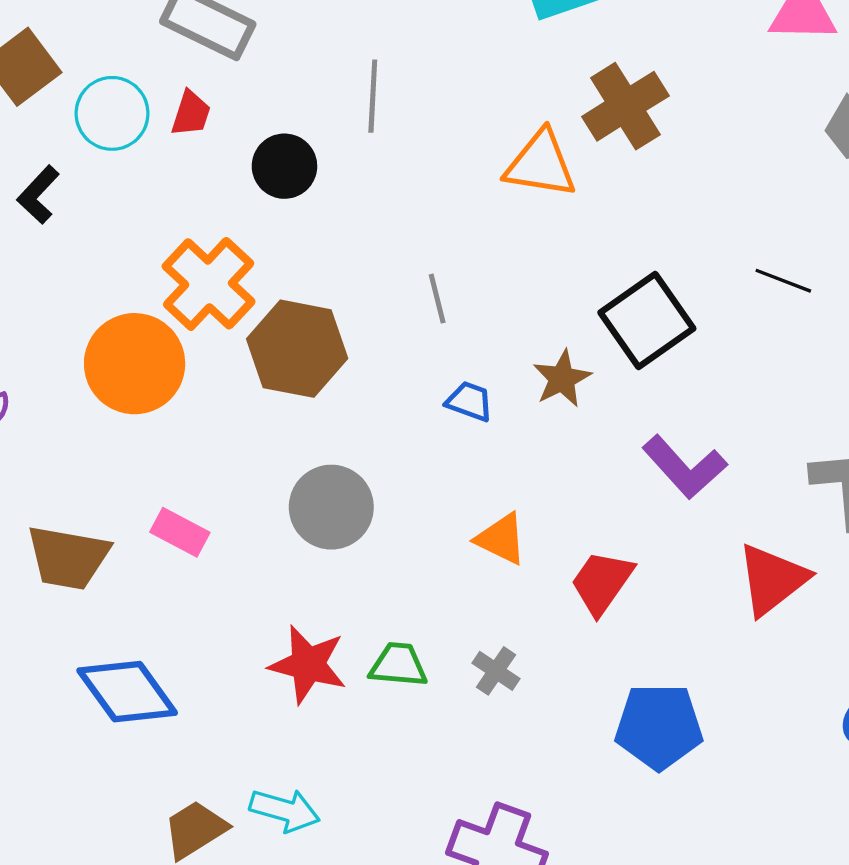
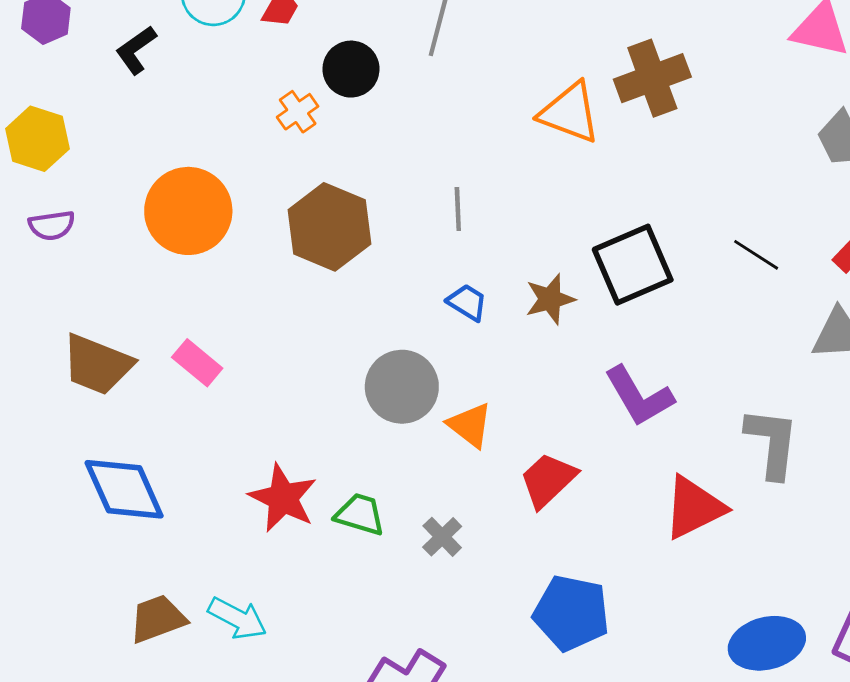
orange cross: (209, 284) -> (298, 112), moved, size x0.5
gray circle: (331, 507) -> (402, 387), moved

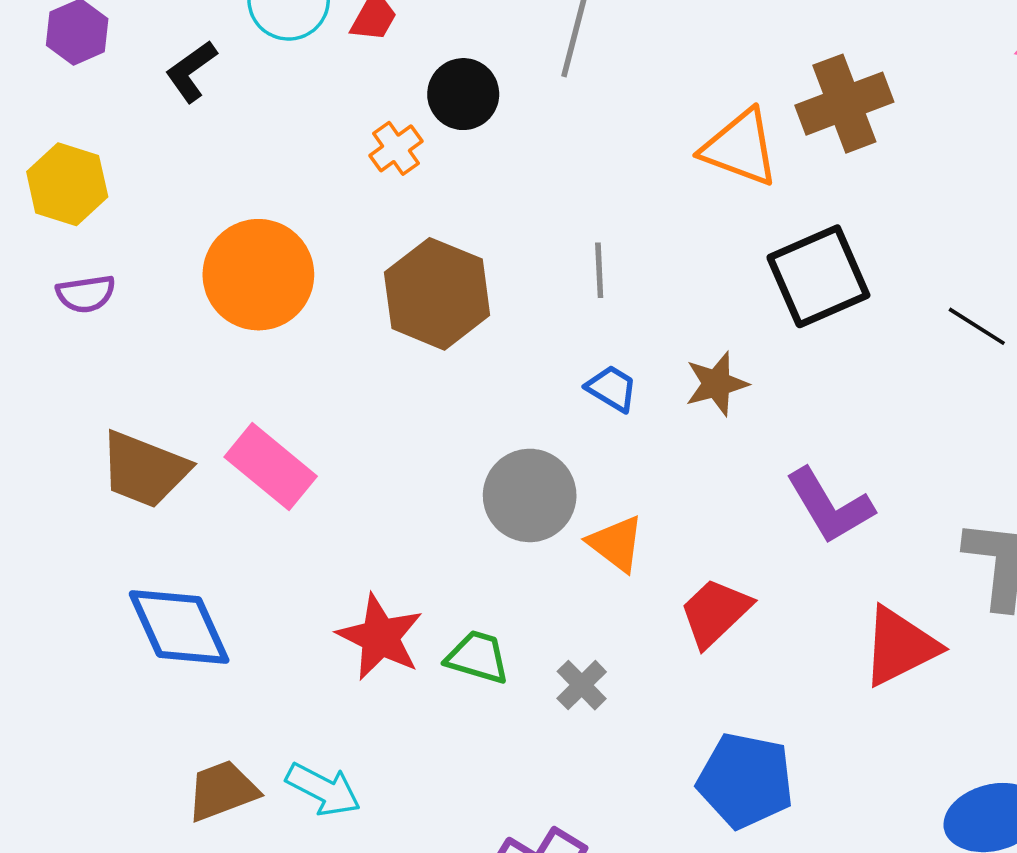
black square: (633, 265) -> (818, 276), moved
pink rectangle: (197, 363) -> (271, 467), size x1.4

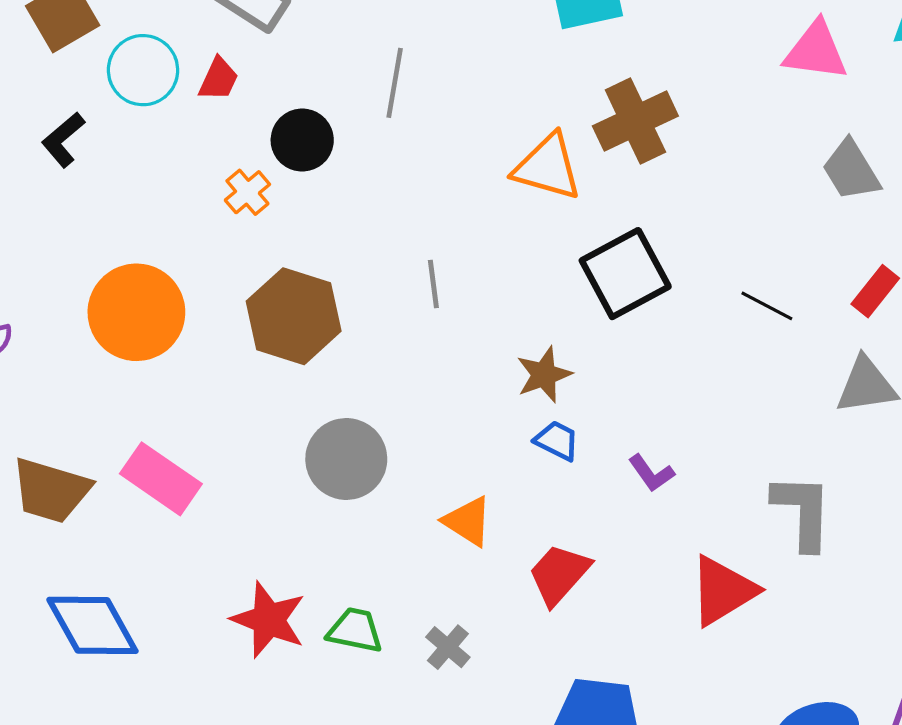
blue trapezoid: (612, 388) -> (557, 441), moved
gray circle: (530, 495) -> (346, 459), moved
purple L-shape: (830, 506) -> (651, 473), size x0.6

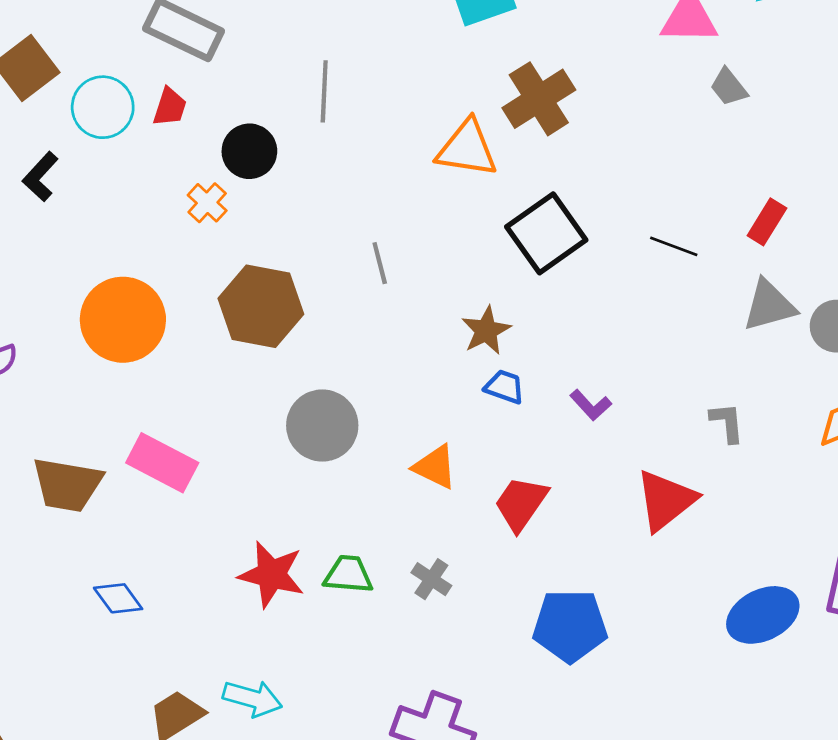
gray trapezoid: (851, 170) -> (729, 87), moved, size x0.7
gray L-shape: (803, 512) -> (727, 423), size x0.6
blue diamond: (92, 625) -> (118, 598), size x0.6

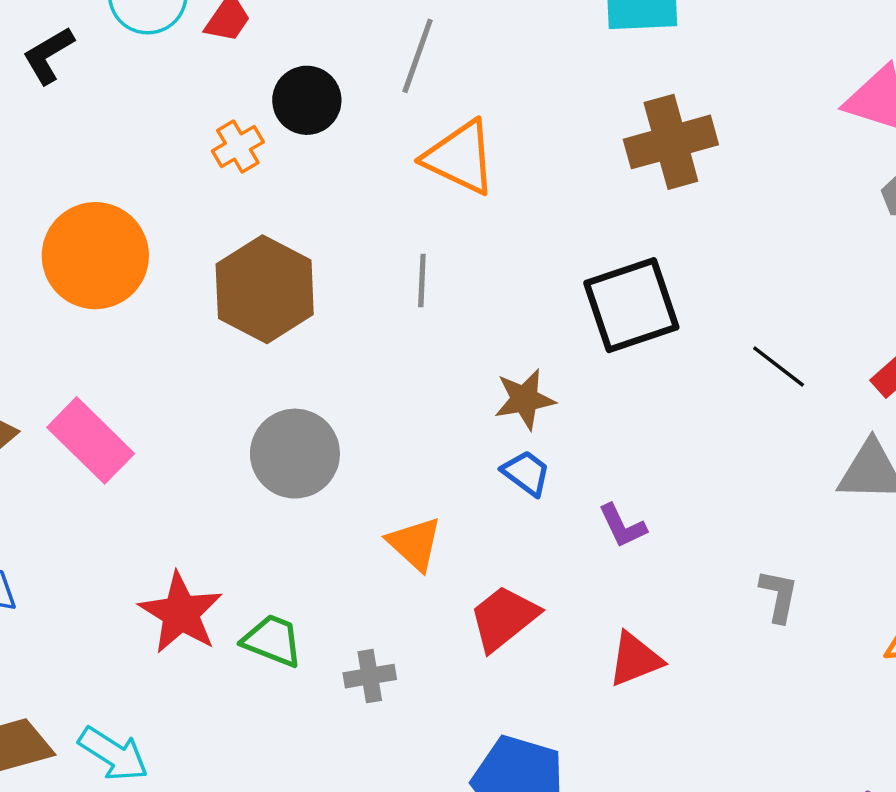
orange triangle: (467, 149) -> (460, 157), moved
red triangle: (666, 500) -> (635, 659), moved, size x0.7
gray cross: (431, 579) -> (370, 676), turned 30

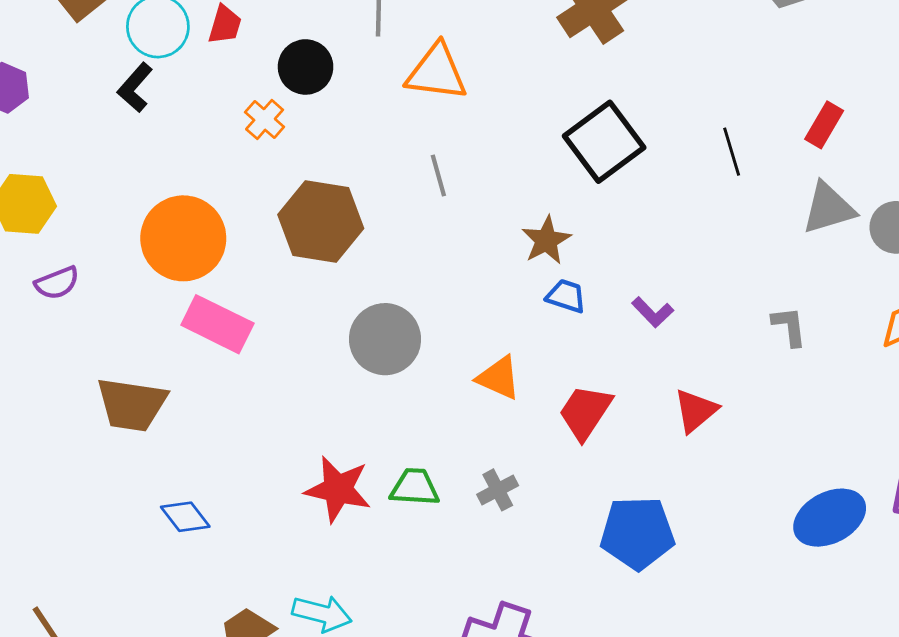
black L-shape: (48, 55) -> (135, 87), moved
black line: (779, 366) -> (732, 152), turned 54
pink rectangle: (91, 440) -> (217, 324), moved

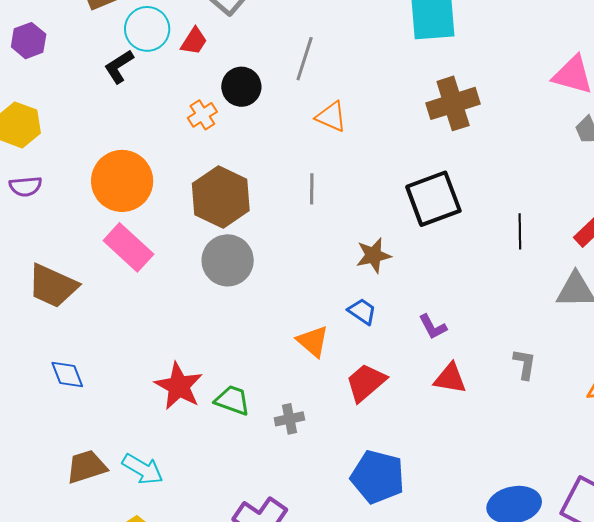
orange triangle: (437, 72) -> (331, 117), size x0.7
blue trapezoid: (566, 296) -> (362, 311), moved
gray circle: (385, 339) -> (228, 260), moved
red triangle: (696, 411) -> (450, 378), moved, turned 33

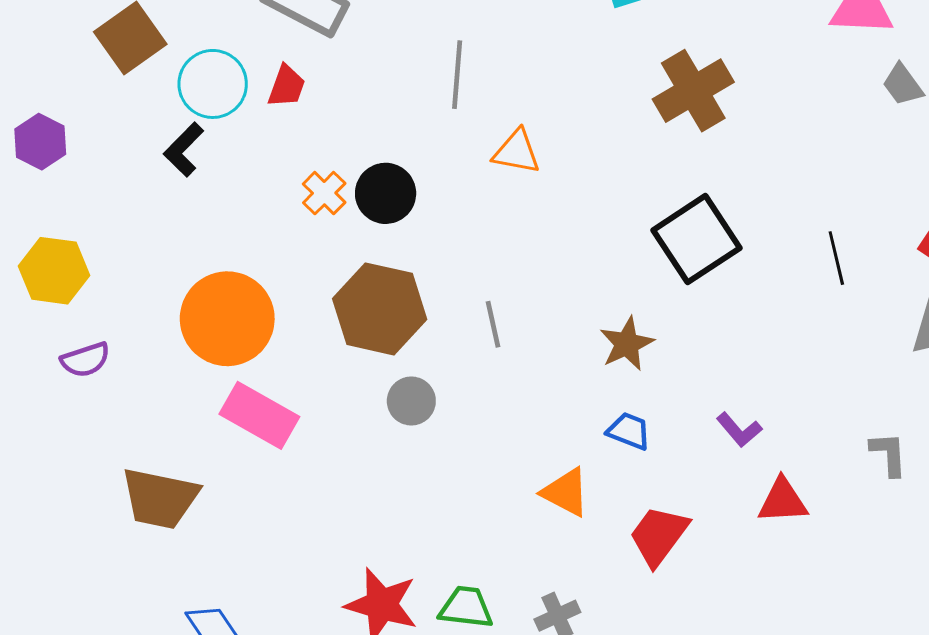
black circle: (241, 87) -> (386, 193), moved
gray line: (312, 189) -> (493, 324), moved
gray circle: (228, 260) -> (411, 401), size x0.6

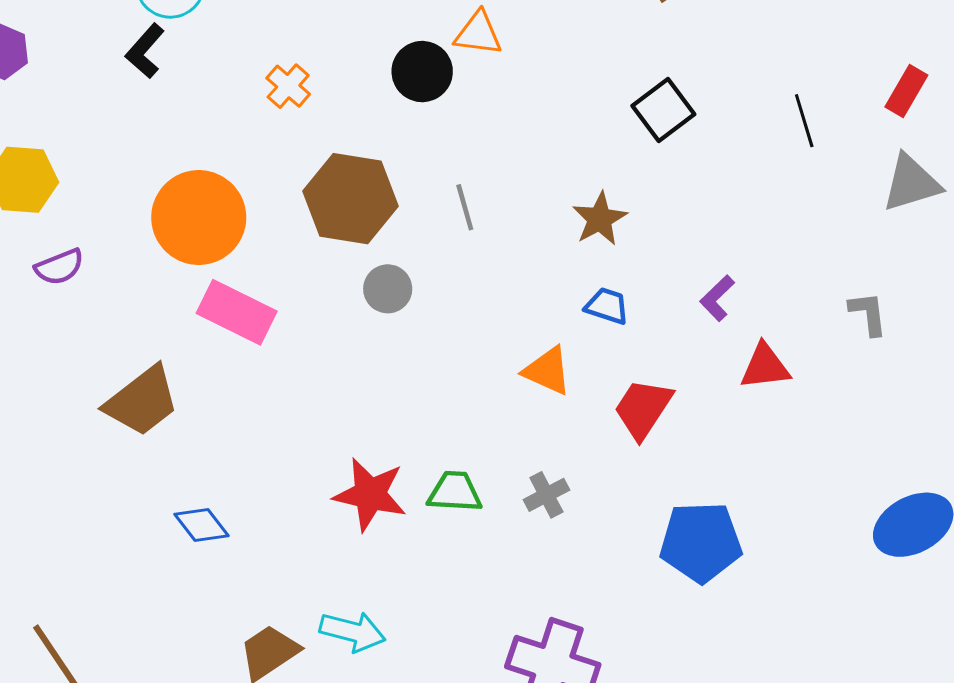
black circle: (386, 193) -> (422, 72), moved
black square: (697, 239) -> (663, 110), size x0.7
purple L-shape: (739, 430) -> (717, 298), turned 90
brown trapezoid: (160, 498) -> (142, 401), turned -46

